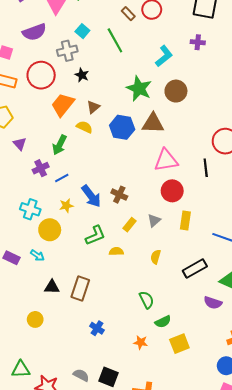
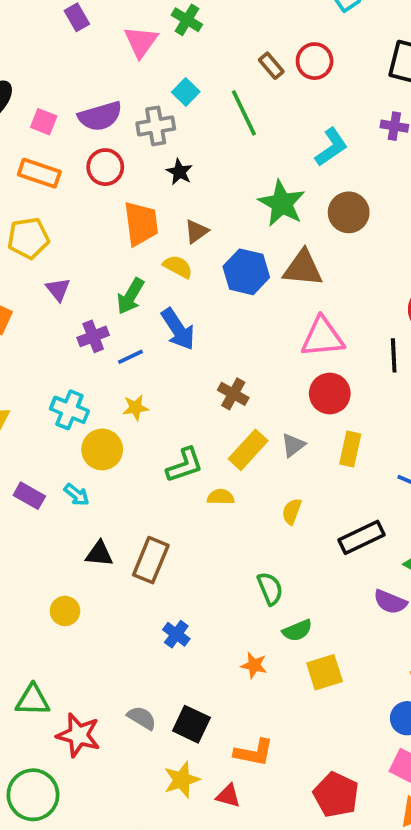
purple semicircle: (34, 32) -> (100, 116), moved
red circle: (41, 75) -> (105, 167), size x0.7
orange trapezoid: (63, 105) -> (141, 224), turned 130
blue arrow: (91, 196) -> (178, 329), moved
yellow rectangle: (129, 225) -> (248, 450), size x1.5

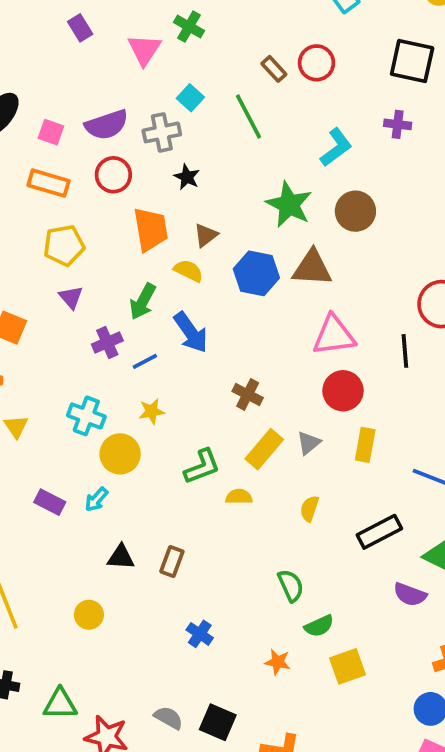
yellow pentagon: (28, 238) -> (64, 245), moved
cyan arrow: (77, 495) -> (96, 499), turned 95
brown rectangle: (151, 560) -> (172, 562), size x0.7

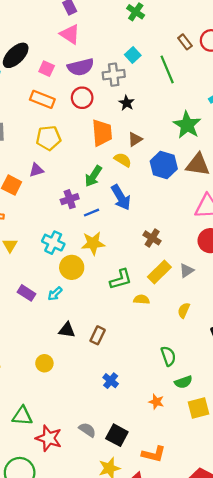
pink triangle: (144, 50) -> (70, 34), moved, turned -35
purple triangle: (71, 297) -> (36, 170), moved, turned 49
yellow star: (152, 411) -> (93, 243), size x1.5

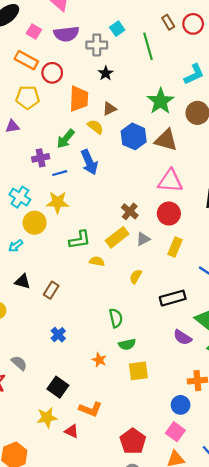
red circle: (82, 98) -> (52, 73), moved
brown cross: (152, 238) -> (130, 211), moved
gray semicircle: (87, 430) -> (19, 363), moved

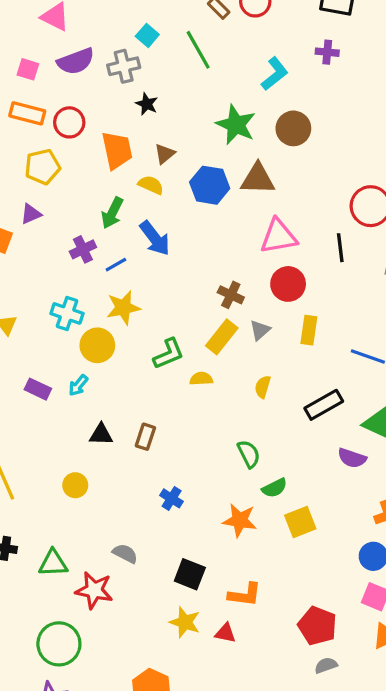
orange star: (99, 360) -> (240, 520), size x1.5
yellow star: (47, 417) -> (185, 622), turned -30

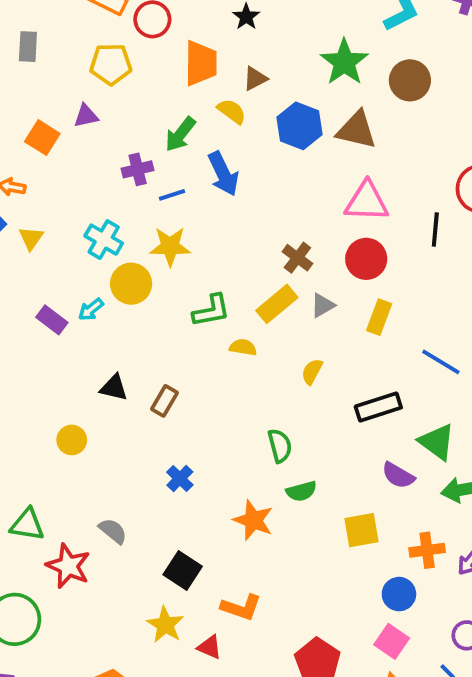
cyan arrow: (78, 385) -> (91, 309), moved
yellow square: (300, 522) -> (362, 530), moved

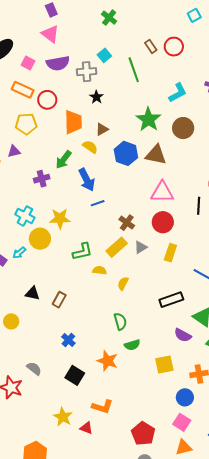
blue line: (172, 195) -> (98, 203), moved
yellow semicircle: (312, 372) -> (123, 283), moved
black square: (183, 571) -> (75, 375), moved

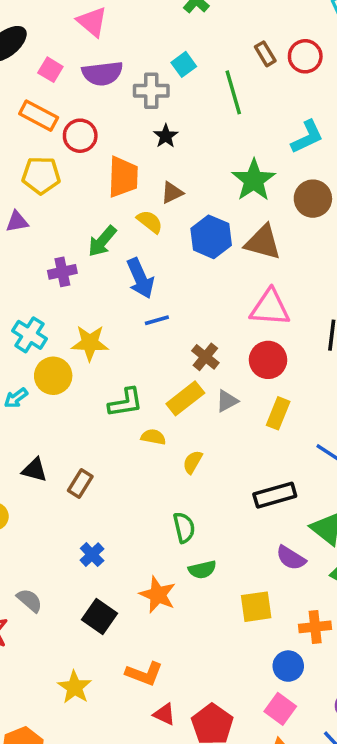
red triangle: (86, 428) -> (164, 714), moved

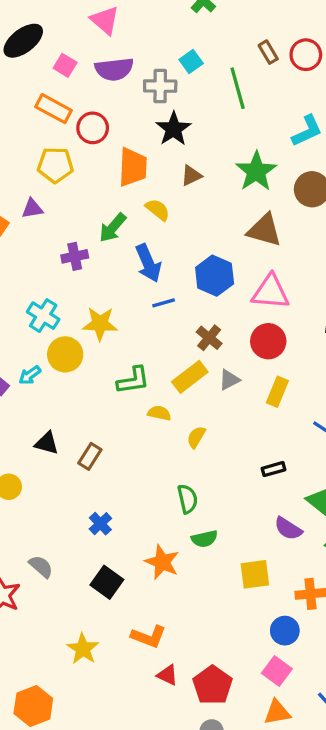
black star: (166, 136) -> (173, 129), size x1.5
brown triangle: (172, 193) -> (191, 175), moved
blue hexagon: (211, 237) -> (215, 276), moved
black rectangle: (275, 495) -> (273, 469), size x0.6

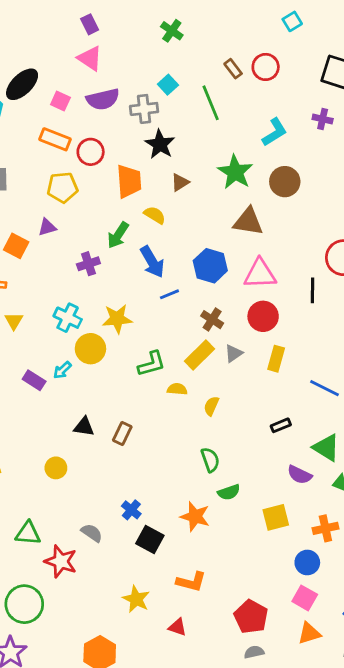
blue cross: (100, 524) -> (131, 510), moved
red triangle: (167, 675) -> (177, 627), moved

